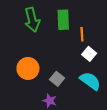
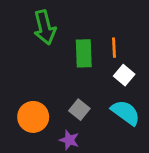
green rectangle: (63, 20) -> (84, 53), moved
orange circle: (28, 68) -> (33, 117), moved

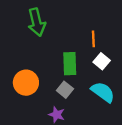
green rectangle: (84, 53) -> (70, 64), moved
orange circle: (33, 117) -> (26, 83), moved

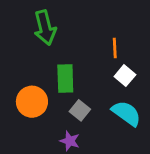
green rectangle: (70, 64) -> (65, 78), moved

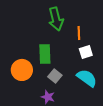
green arrow: (45, 28) -> (56, 19), moved
white square: (125, 76) -> (86, 52), turned 32

